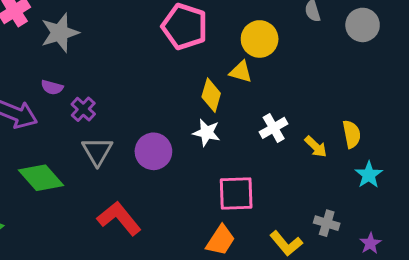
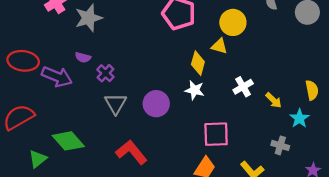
yellow semicircle: (352, 134) -> (312, 90), moved
cyan star: (369, 175) -> (299, 118), moved
green diamond: (41, 178) -> (68, 141), moved
gray cross: (327, 223) -> (280, 145), moved

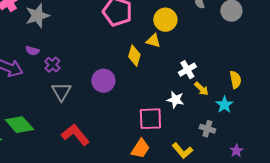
white cross: (243, 87) -> (187, 70), moved
white star: (195, 90) -> (175, 100), moved
purple circle: (156, 104) -> (103, 81), moved

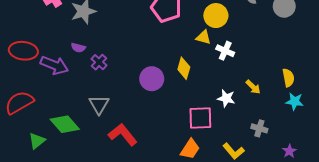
yellow diamond: (134, 56) -> (184, 68), moved
white cross: (187, 70) -> (225, 51), moved, turned -36
gray triangle: (61, 92) -> (99, 105), moved
cyan star: (224, 105) -> (295, 101), moved, turned -30

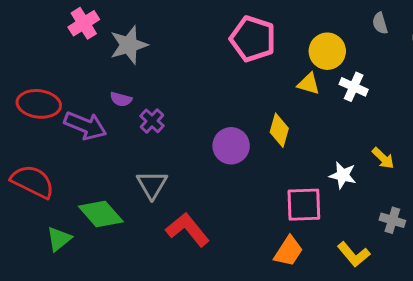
white cross: (225, 51) -> (354, 87), moved
red semicircle: (19, 102) -> (33, 181), turned 56

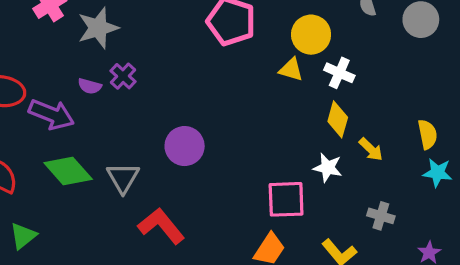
purple cross: (152, 121) -> (123, 76), moved
yellow diamond: (279, 130) -> (338, 119), moved
purple circle: (231, 146) -> (185, 146), moved
green diamond: (101, 214) -> (68, 171), moved

